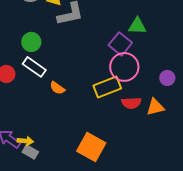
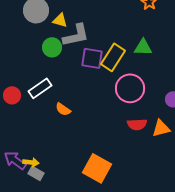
green circle: (31, 42) -> (52, 47), moved
purple square: (120, 44) -> (92, 58), moved, turned -30
white rectangle: (34, 67) -> (40, 88), turned -70
yellow rectangle: (107, 87) -> (113, 57), moved, turned -36

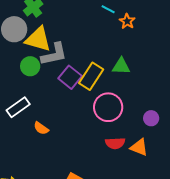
yellow triangle: (60, 20) -> (38, 39), size x1.8
purple square: (92, 58) -> (70, 77), turned 30
orange triangle: (161, 128) -> (139, 147), turned 36

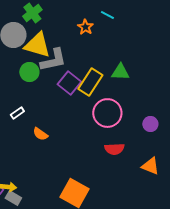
orange star: (127, 21) -> (85, 27), moved
white rectangle: (18, 107) -> (17, 113), size x0.6
orange triangle: (139, 147) -> (150, 166), moved

